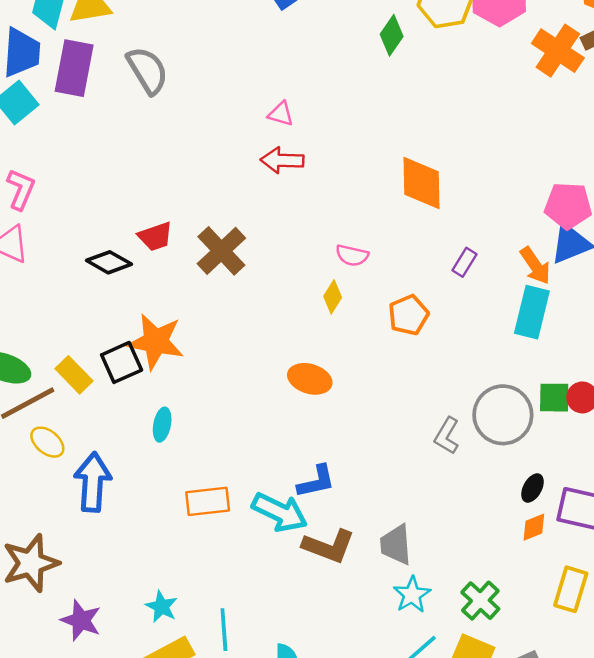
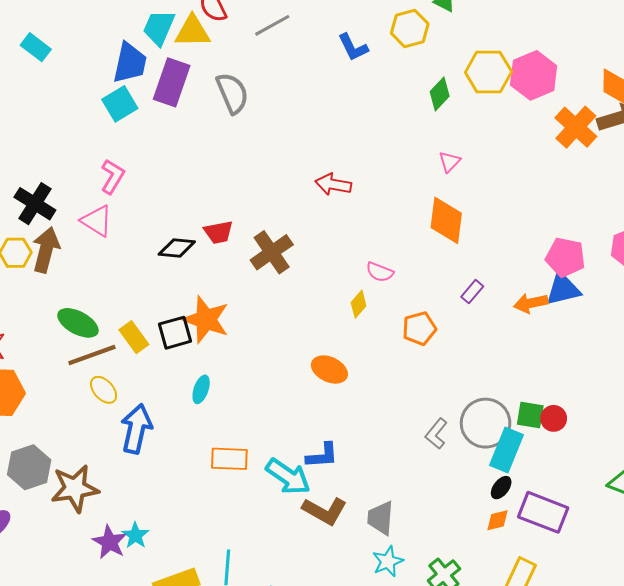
pink triangle: (281, 114) -> (450, 162), moved, turned 50
black diamond: (109, 262) -> (177, 248), turned -33
orange arrow: (535, 266) -> (531, 303), turned 104
cyan rectangle: (532, 312) -> (507, 450), moved
cyan star: (162, 607) -> (135, 535), moved

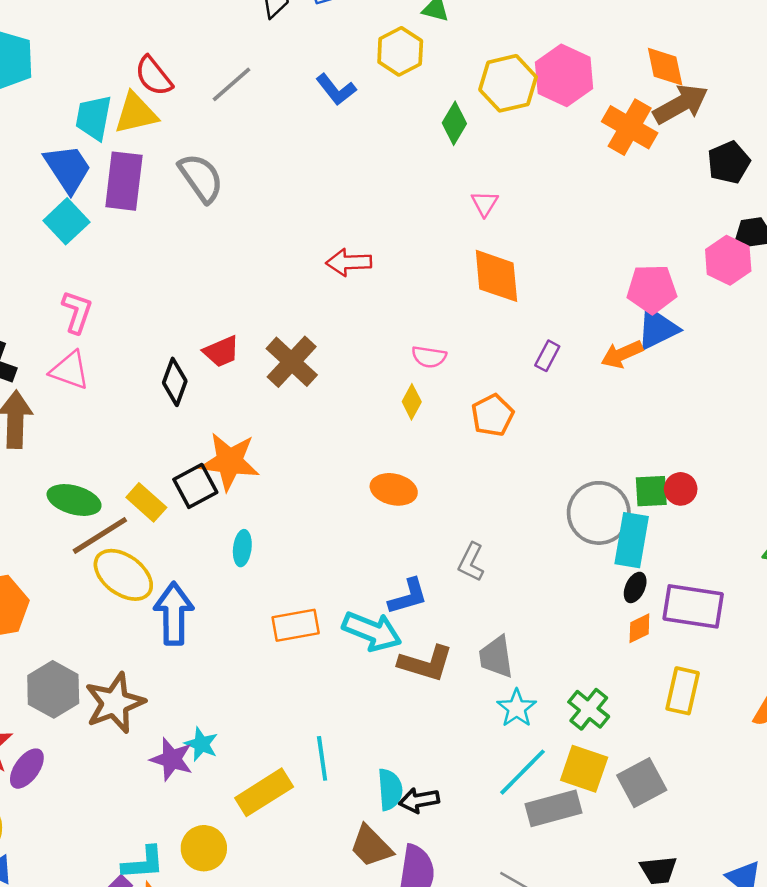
blue trapezoid: (130, 63) -> (68, 168), turned -33
black diamond: (177, 248) -> (175, 382), turned -63
yellow ellipse: (104, 390) -> (123, 575), size x1.6
gray L-shape: (436, 434) -> (471, 562), moved

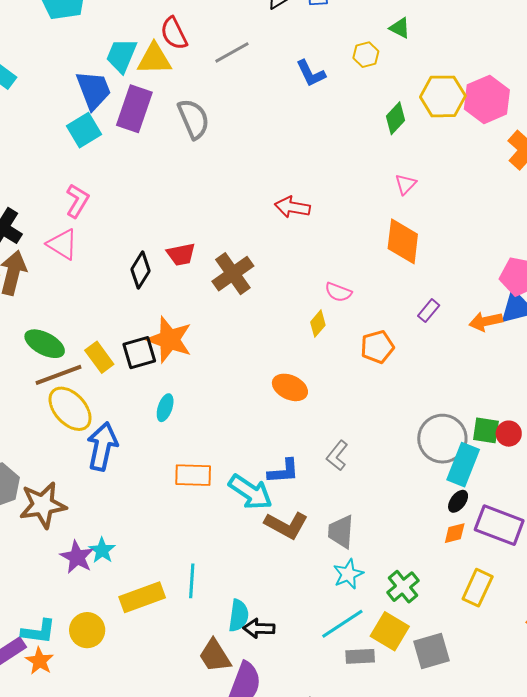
yellow hexagon: (400, 51) -> (366, 55), size x0.7
gray rectangle: (554, 808) -> (360, 656), size x0.7

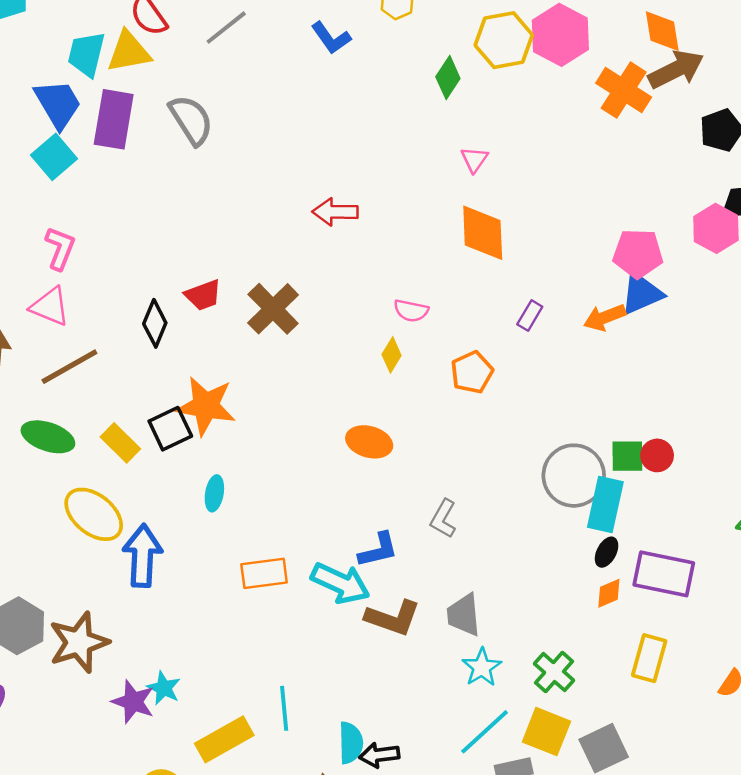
brown line: (59, 375) -> (69, 367), moved

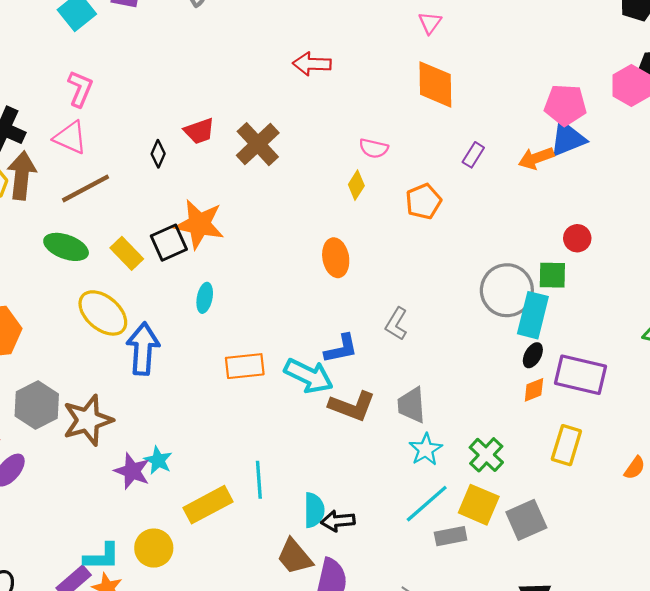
black diamond: (155, 323) -> (158, 154), size x0.7
orange ellipse: (369, 442) -> (336, 258), turned 63
red circle: (657, 455) -> (577, 238), moved

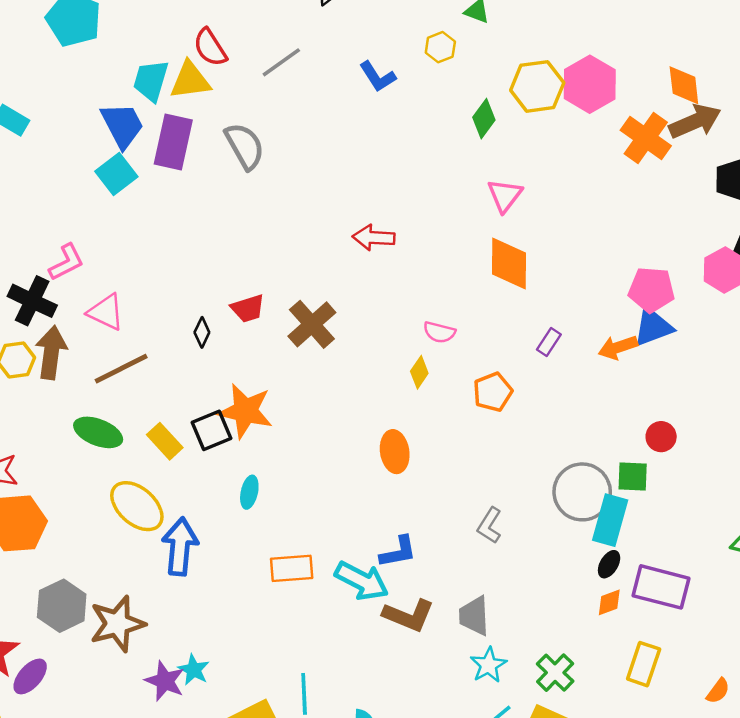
pink triangle: (430, 23) -> (505, 195), size x1.4
pink L-shape: (80, 89) -> (66, 262), moved, turned 39
gray L-shape: (396, 324) -> (489, 525), moved

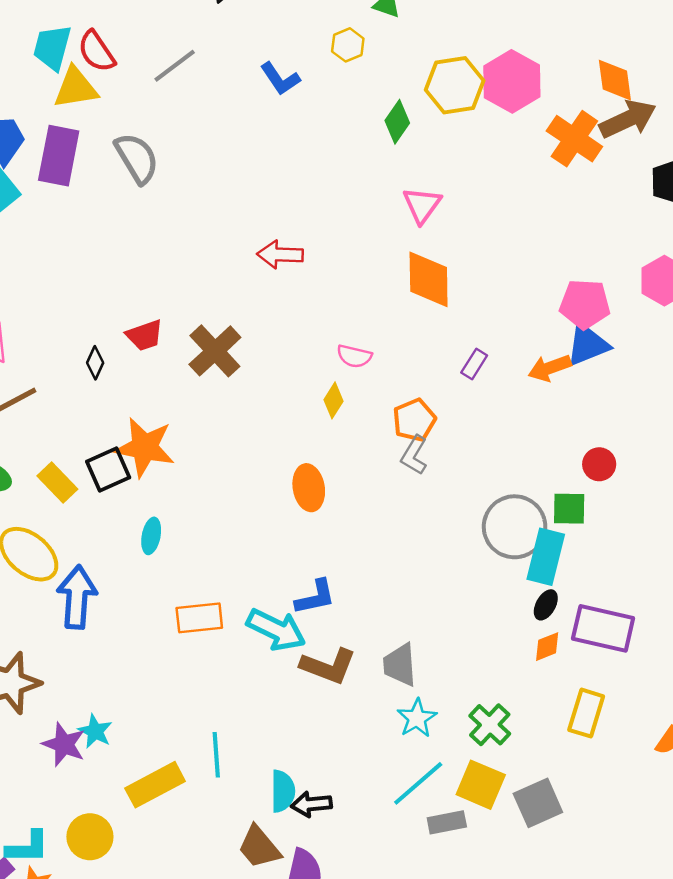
cyan trapezoid: (151, 81) -> (52, 48), moved
gray L-shape: (489, 525) -> (414, 455), moved

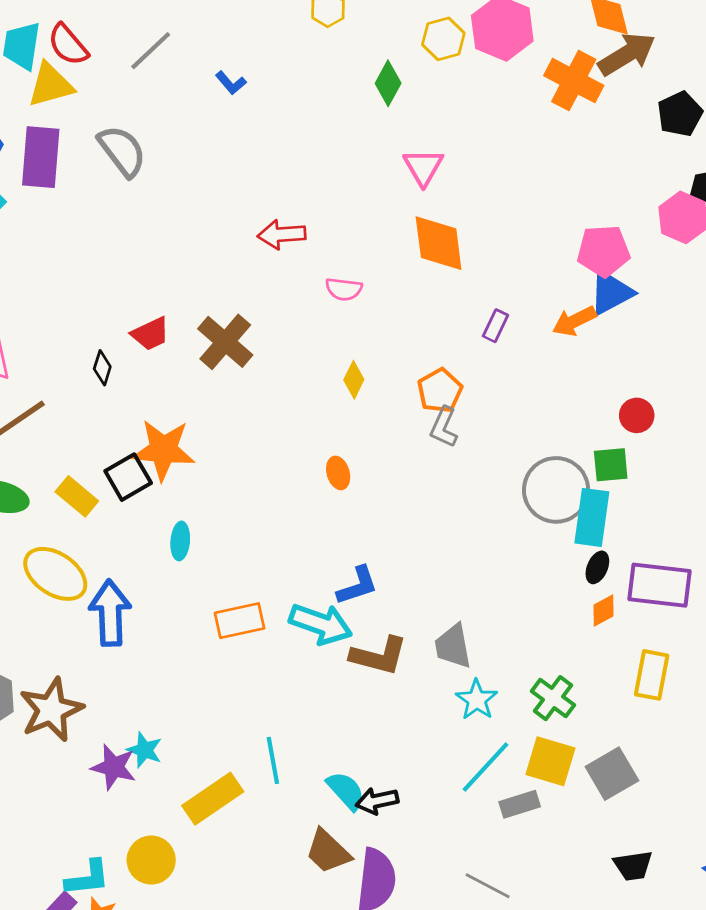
blue L-shape: (280, 79) -> (231, 83), moved, size x0.7
yellow hexagon: (455, 85) -> (443, 39), size x0.7
pink semicircle: (354, 356) -> (344, 289), moved
orange ellipse: (309, 488) -> (338, 473), size x0.7
cyan semicircle: (283, 791) -> (346, 791), turned -36

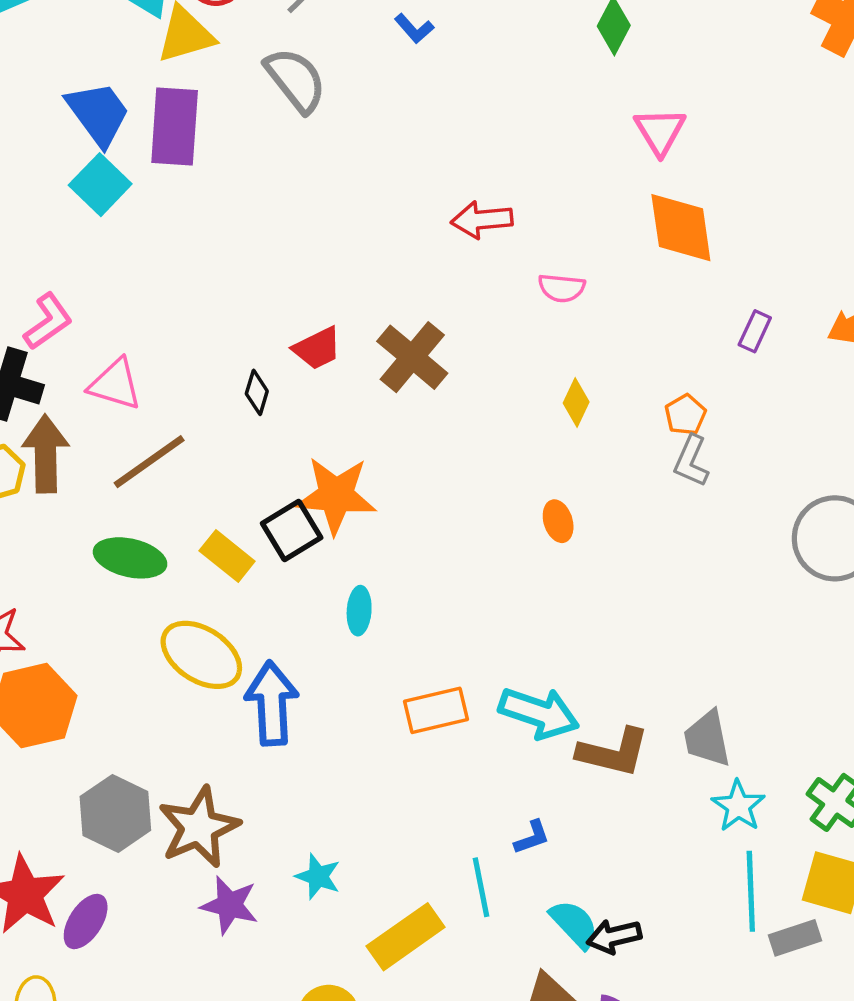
gray semicircle: (122, 151) -> (296, 80), moved
orange pentagon: (440, 391) -> (685, 415), size x0.7
blue L-shape: (357, 586) -> (532, 837), moved, size x0.7
purple star: (114, 767) -> (229, 905), moved
cyan line: (485, 767) -> (751, 891), turned -44

